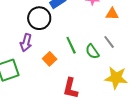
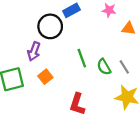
gray line: (109, 42) -> (124, 67), moved
orange square: (50, 59) -> (45, 77), moved

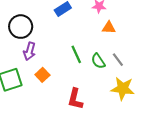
black circle: (50, 26) -> (21, 27), moved
orange triangle: (128, 28) -> (109, 28), moved

